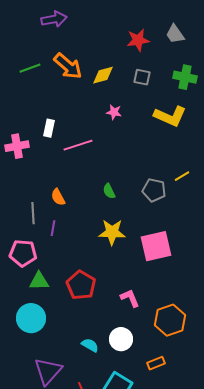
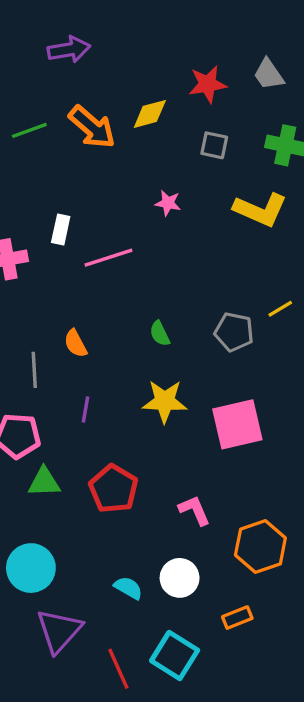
yellow diamond: (103, 75) -> (150, 114), moved
purple line: (53, 228) -> (85, 410), moved
cyan circle: (31, 318) -> (31, 568), moved

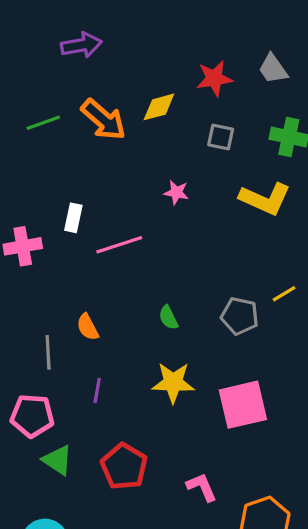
green triangle: (44, 482) -> (58, 460), turned 36

